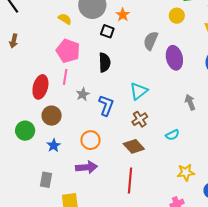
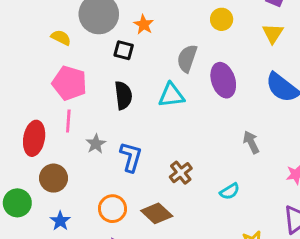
cyan triangle: (139, 91) -> (171, 95), moved, turned 36
brown diamond: (134, 146) -> (157, 213), moved

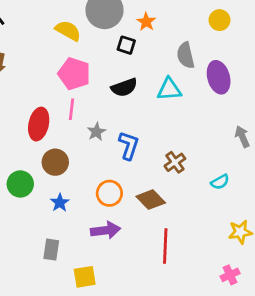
yellow semicircle: (61, 38) -> (68, 31), size x1.4
gray semicircle: (187, 58) -> (186, 55), turned -35
black semicircle: (123, 95) -> (124, 87), turned 75

